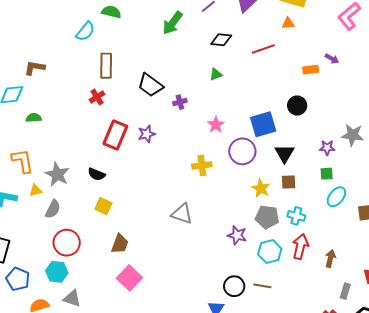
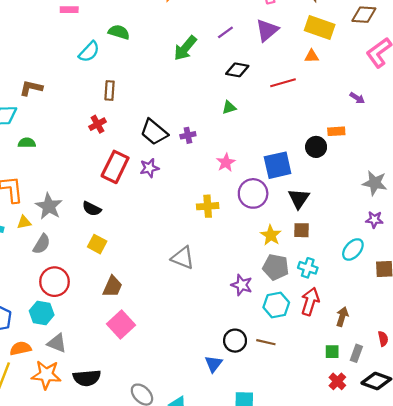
brown rectangle: (106, 66) -> (110, 91), size x0.7
orange rectangle: (311, 70) -> (336, 131), moved
black trapezoid: (150, 85) -> (154, 132), moved
purple star: (327, 148) -> (374, 220), moved
green square: (327, 174) -> (332, 352), moved

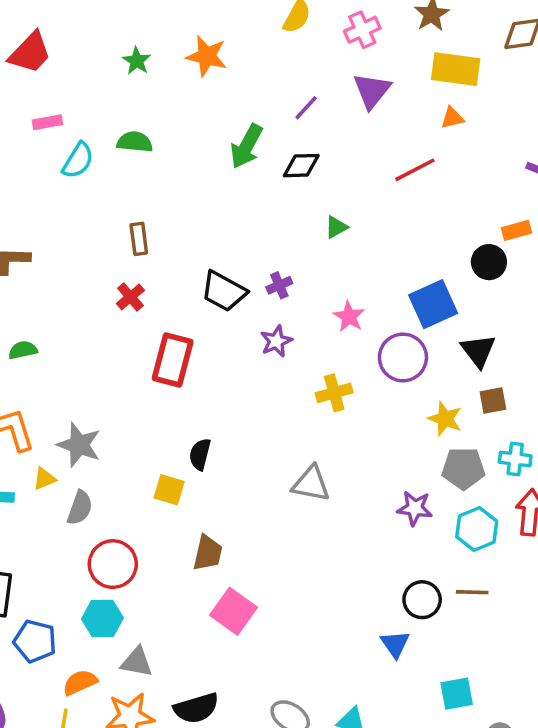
cyan semicircle: (89, 52) -> (78, 161), moved
black diamond: (237, 70) -> (301, 166), moved
purple star: (149, 168) -> (276, 341), moved
black semicircle: (92, 209) -> (200, 454), moved, turned 90

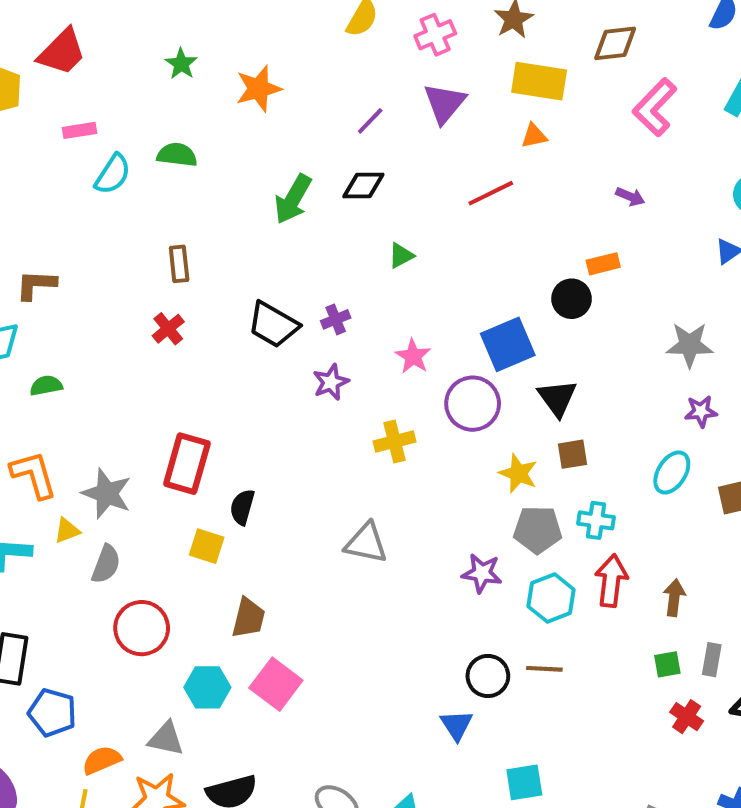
orange star: (207, 56) -> (258, 89), moved, turned -30
green arrow: (246, 146) -> (293, 199), moved
red rectangle: (173, 360) -> (187, 464), moved
cyan hexagon: (102, 618) -> (207, 687), moved

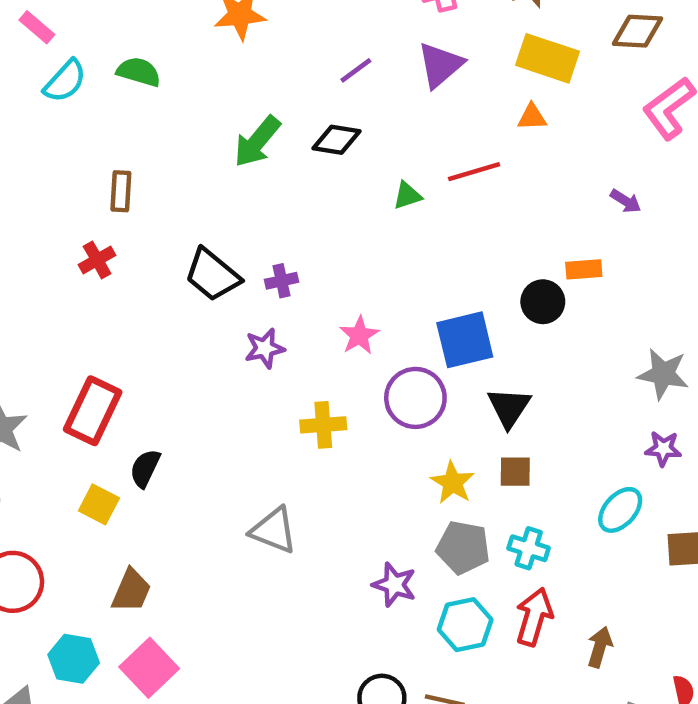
pink rectangle: (80, 130) -> (37, 27), turned 40
green triangle: (401, 256) -> (407, 196), moved

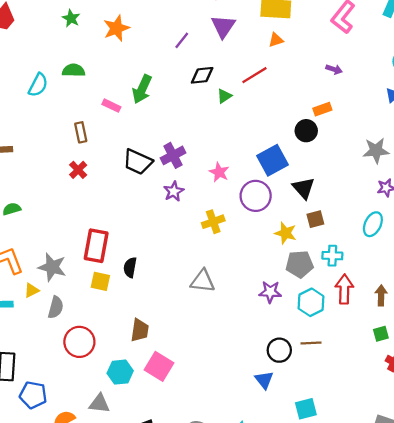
pink rectangle: (37, 27) -> (111, 106), moved
black diamond: (336, 140) -> (202, 75), moved
purple cross: (282, 281) -> (173, 155), size x1.5
yellow square: (99, 504) -> (100, 281), moved

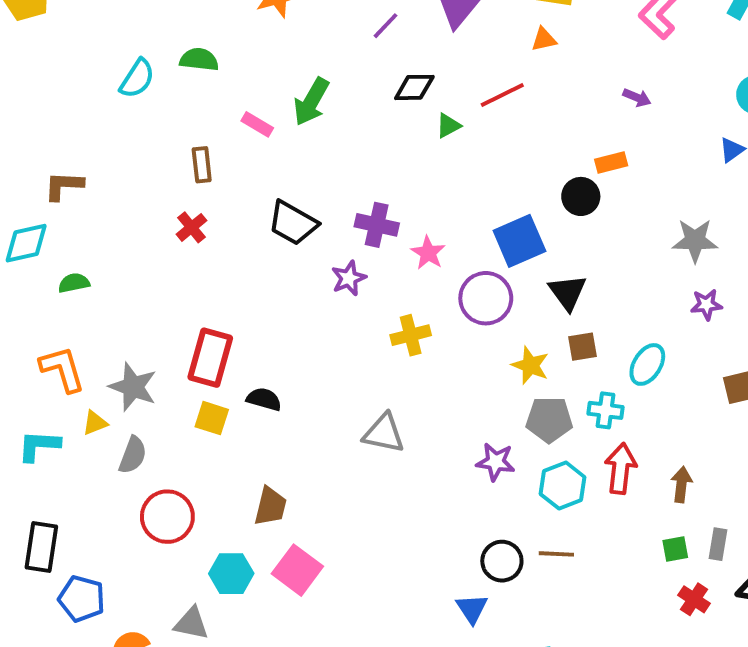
purple cross: (173, 155) -> (377, 225), moved, turned 35
cyan ellipse: (373, 224) -> (647, 364), moved
black semicircle: (130, 267) -> (264, 399), turned 90

